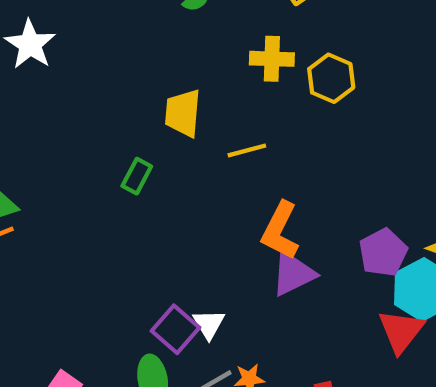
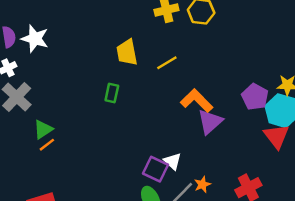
orange L-shape: (280, 231) -> (197, 101), turned 124

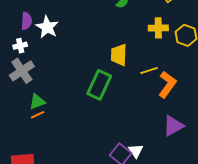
green rectangle: (112, 93) -> (99, 85), size x1.8
orange L-shape: (197, 101) -> (167, 84), moved, turned 68

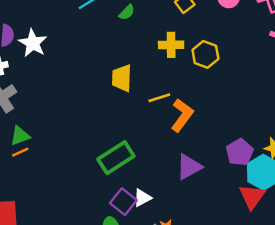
green rectangle: (99, 85) -> (116, 158), moved, turned 32
white triangle: (136, 151) -> (142, 198), turned 35

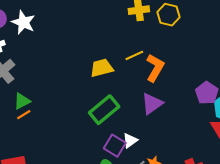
yellow trapezoid: (122, 78) -> (102, 68), moved, turned 80
purple triangle: (189, 167) -> (152, 104), moved

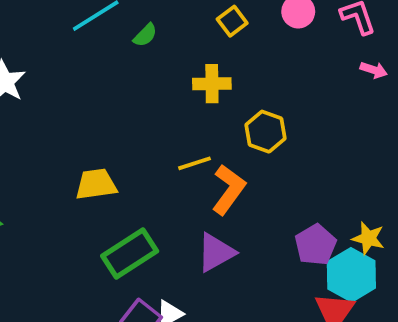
yellow hexagon: (168, 15) -> (266, 132), moved
yellow trapezoid: (102, 68) -> (96, 184), moved

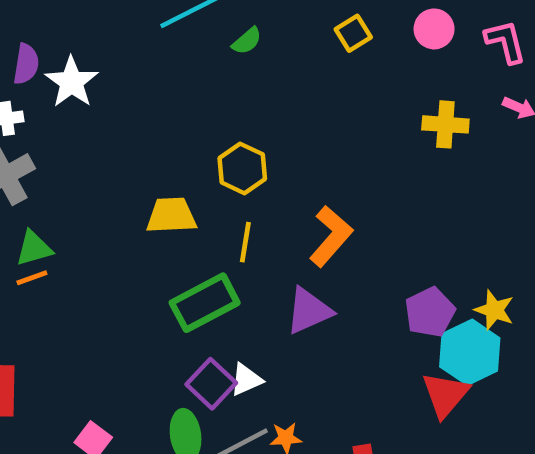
yellow cross: (212, 84) -> (445, 124), moved
yellow hexagon: (266, 132) -> (242, 168), moved
yellow line: (194, 163) -> (245, 242), moved, turned -68

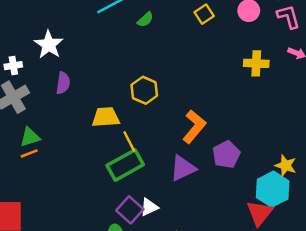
purple semicircle: (26, 64) -> (63, 83), moved
yellow line: (245, 242) -> (129, 142), moved, turned -35
purple pentagon: (430, 312) -> (226, 155), moved

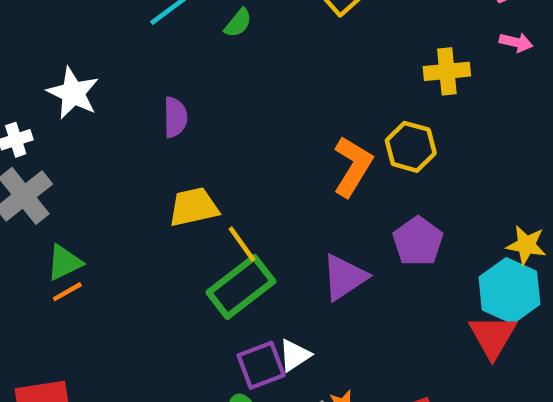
purple semicircle: (63, 83) -> (175, 117), moved
yellow hexagon: (144, 90) -> (411, 147), moved
orange L-shape: (194, 127) -> (353, 166), moved
purple square: (130, 210) -> (261, 365), turned 36

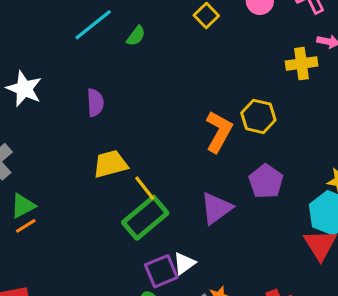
yellow cross: (447, 71) -> (302, 64), moved

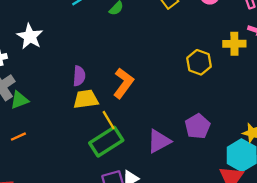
purple semicircle: (95, 103) -> (79, 76), moved
yellow hexagon: (258, 116) -> (199, 62), moved
orange L-shape: (219, 132) -> (123, 83), moved
green triangle: (23, 206) -> (19, 100), moved

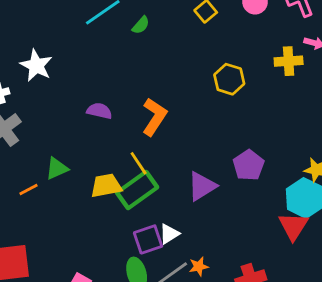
yellow hexagon: (199, 62) -> (229, 79), moved
purple semicircle: (79, 76) -> (99, 111), turned -78
yellow trapezoid: (86, 99) -> (106, 186), moved
green triangle: (19, 100) -> (57, 168), moved

